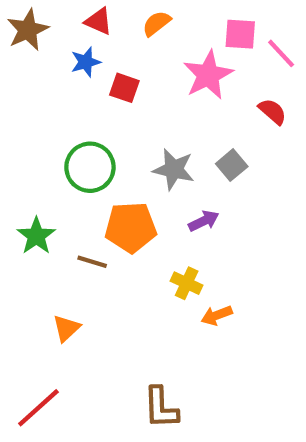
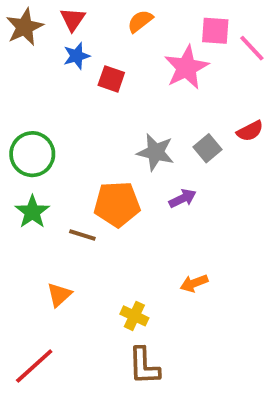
red triangle: (99, 21) -> (73, 19), moved, turned 40
red semicircle: (272, 111) -> (250, 131), moved, turned 112
green circle: (90, 167) -> (32, 154), moved
yellow cross: (187, 283) -> (134, 316), moved

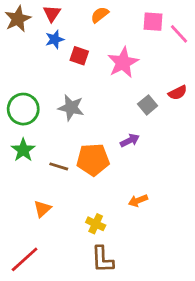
pink star: (186, 67) -> (123, 63), moved
gray star: (156, 152) -> (71, 108), moved
orange pentagon: (117, 204) -> (93, 160), moved

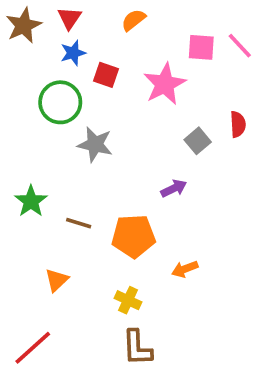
pink square: (153, 22) -> (201, 47), moved
red semicircle: (178, 93) -> (238, 124), turned -66
green circle: (23, 109) -> (60, 102), moved
orange pentagon: (93, 160) -> (134, 236), moved

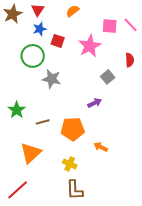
red semicircle: (238, 124) -> (130, 60), moved
brown line: (79, 223) -> (43, 122), turned -32
orange arrow: (185, 269) -> (101, 147), turned 48
orange triangle: (57, 280) -> (31, 153), size x1.6

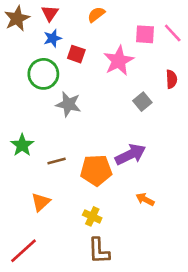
purple arrow: (95, 103) -> (130, 154), moved, size x1.6
orange arrow: (101, 147) -> (145, 199), moved
orange triangle: (31, 153) -> (41, 202), size x0.7

